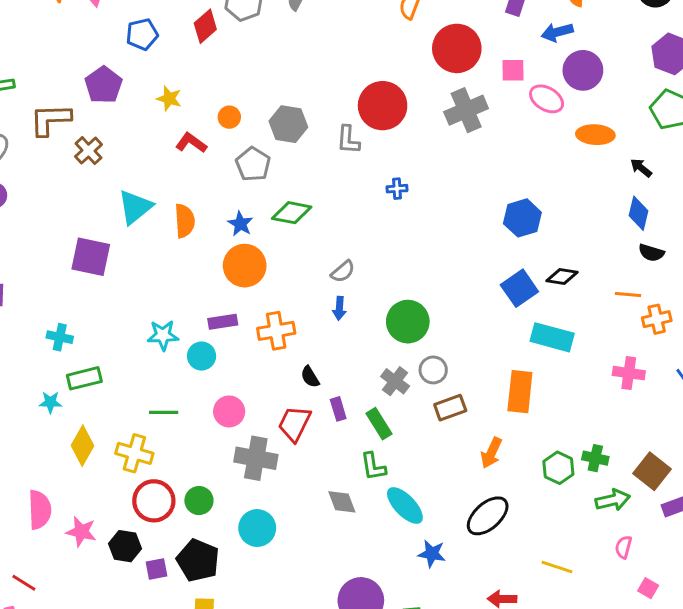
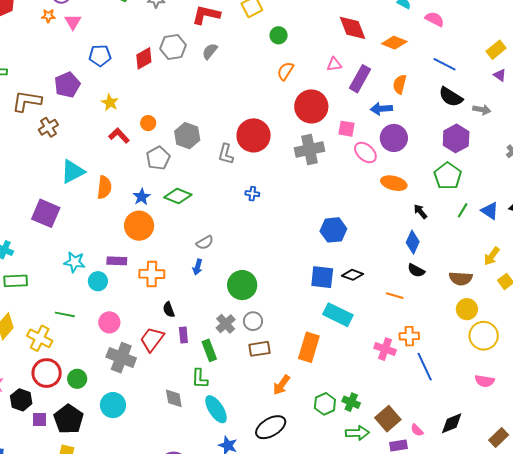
purple square: (91, 257) -> (46, 213), moved
blue square: (519, 288) -> (322, 277), turned 30
orange cross: (657, 319) -> (409, 336), moved

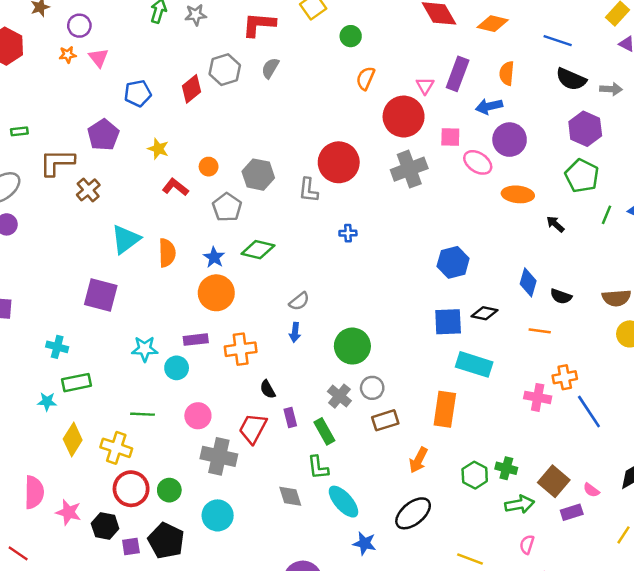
pink triangle: (334, 64) -> (425, 86), moved, turned -42
blue diamond: (413, 242) -> (528, 282), moved

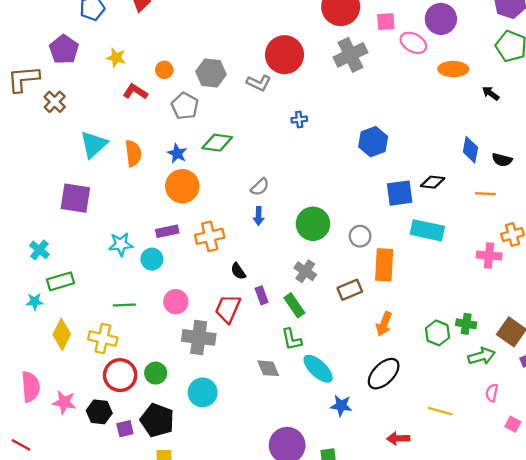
gray L-shape: (308, 190) -> (259, 83), turned -65
blue hexagon: (453, 262) -> (373, 142), moved
cyan cross: (57, 347) -> (39, 250), turned 30
gray circle: (372, 388) -> (360, 236), moved
orange rectangle: (445, 409) -> (384, 265), moved

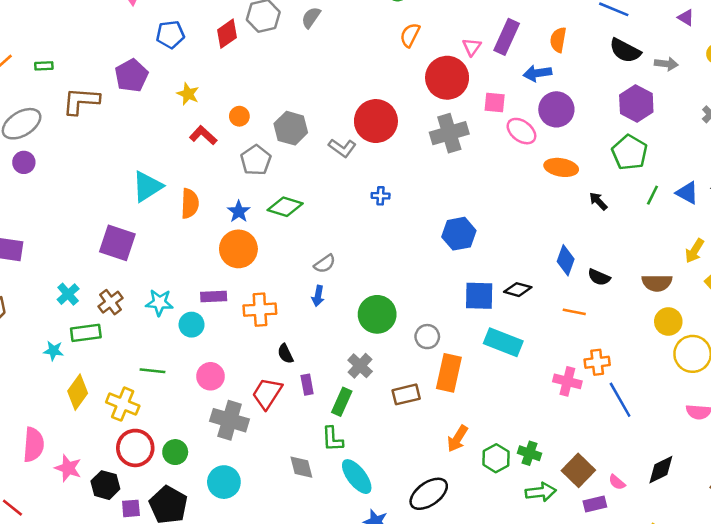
brown cross: (55, 102) -> (111, 302), moved
green rectangle: (294, 305) -> (342, 402), turned 50
orange arrow: (384, 324) -> (457, 439), moved

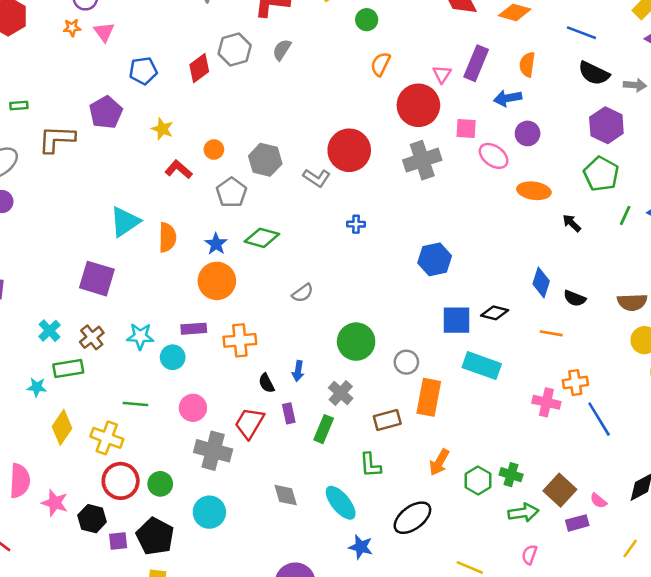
purple circle: (556, 109) -> (528, 133), size x0.7
blue arrow: (318, 296) -> (298, 371), moved
green L-shape: (332, 439) -> (370, 465), moved

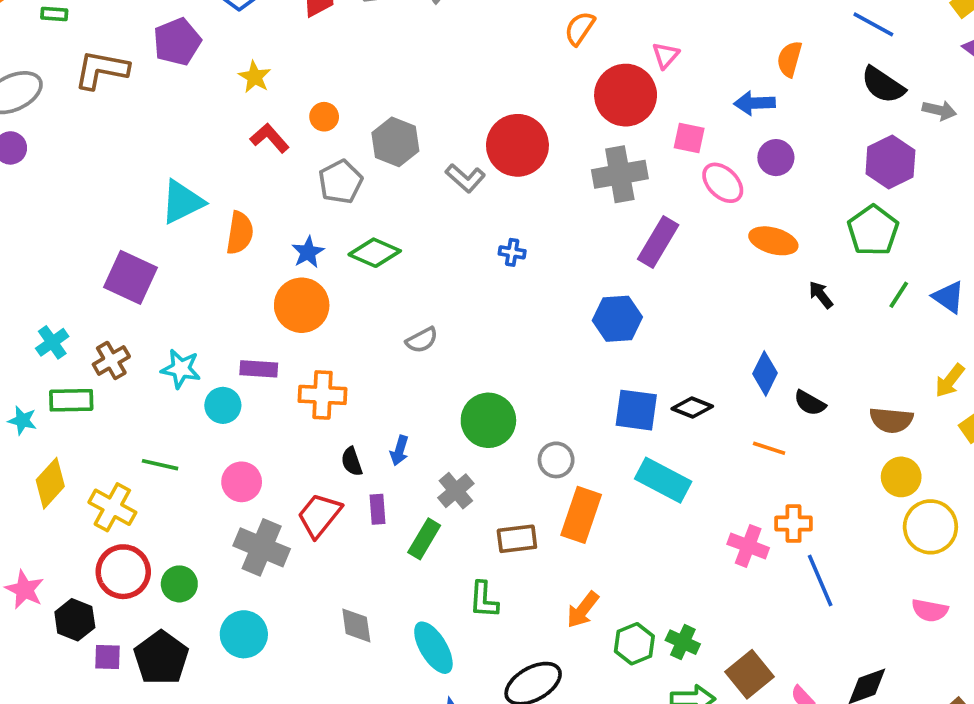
purple rectangle: (476, 63) -> (658, 242), moved

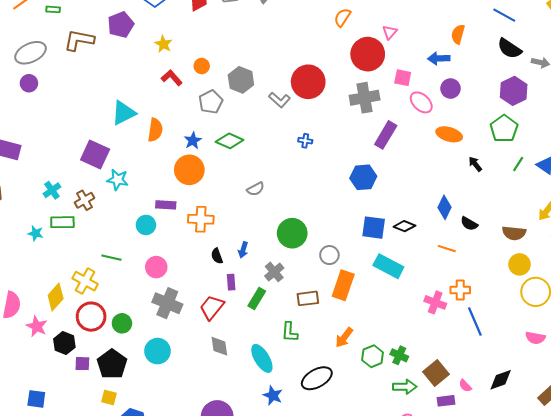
cyan star: (181, 369) -> (118, 180), moved
yellow diamond: (50, 483) -> (56, 297), moved
red trapezoid: (319, 515) -> (212, 307), moved

